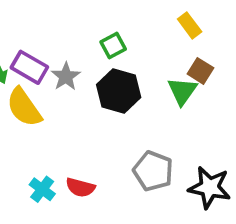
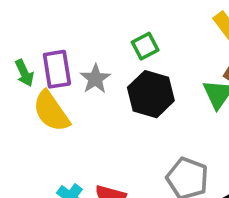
purple rectangle: (29, 67) -> (57, 69), turned 51

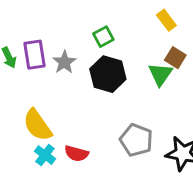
yellow semicircle: (51, 111) -> (37, 125), moved

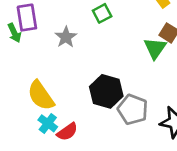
purple rectangle: (34, 55) -> (27, 18), moved
black hexagon: (108, 74) -> (106, 91), moved
red semicircle: (76, 154) -> (67, 132), moved, turned -50

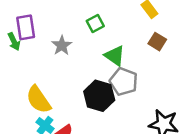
green triangle: (155, 48) -> (115, 56), moved, turned -30
gray pentagon: (133, 109) -> (124, 82), moved

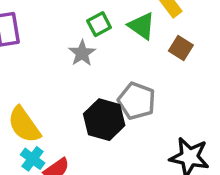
gray star: (62, 45) -> (82, 53), moved
green triangle: (115, 56) -> (142, 26), moved

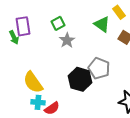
green square: (99, 24) -> (58, 23), moved
cyan cross: (33, 159) -> (38, 102), turned -32

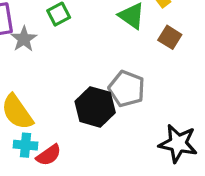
gray star: (67, 40) -> (24, 39), moved

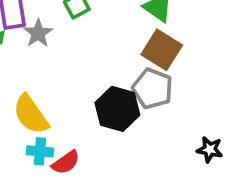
brown square: (170, 37) -> (162, 50), moved, size x1.5
black star: (178, 143) -> (210, 149), size x0.6

